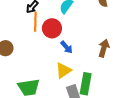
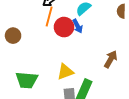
blue arrow: (67, 47) -> (78, 26), moved

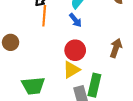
red circle: (64, 27) -> (75, 50), moved

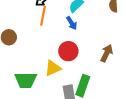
yellow triangle: (71, 70) -> (53, 68), moved

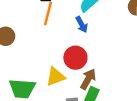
brown arrow: (107, 53) -> (88, 79), moved

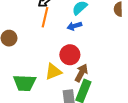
blue arrow: (82, 25) -> (74, 26), turned 104

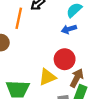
orange line: (45, 17) -> (19, 18), moved

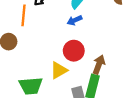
brown arrow: (77, 78) -> (99, 65), moved

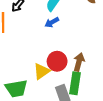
red circle: (74, 51) -> (57, 61), moved

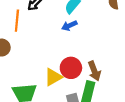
brown arrow: (79, 62) -> (94, 71), turned 138

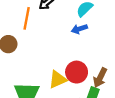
brown arrow: (94, 71) -> (100, 78), turned 42

